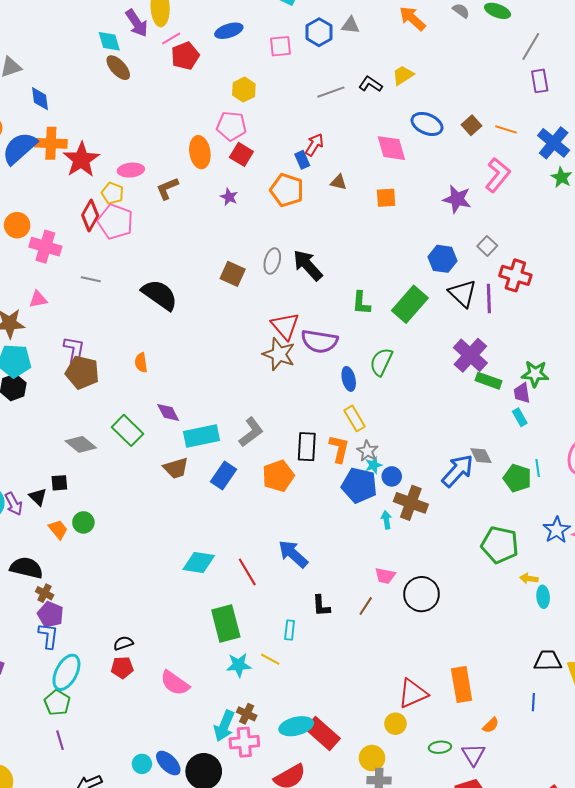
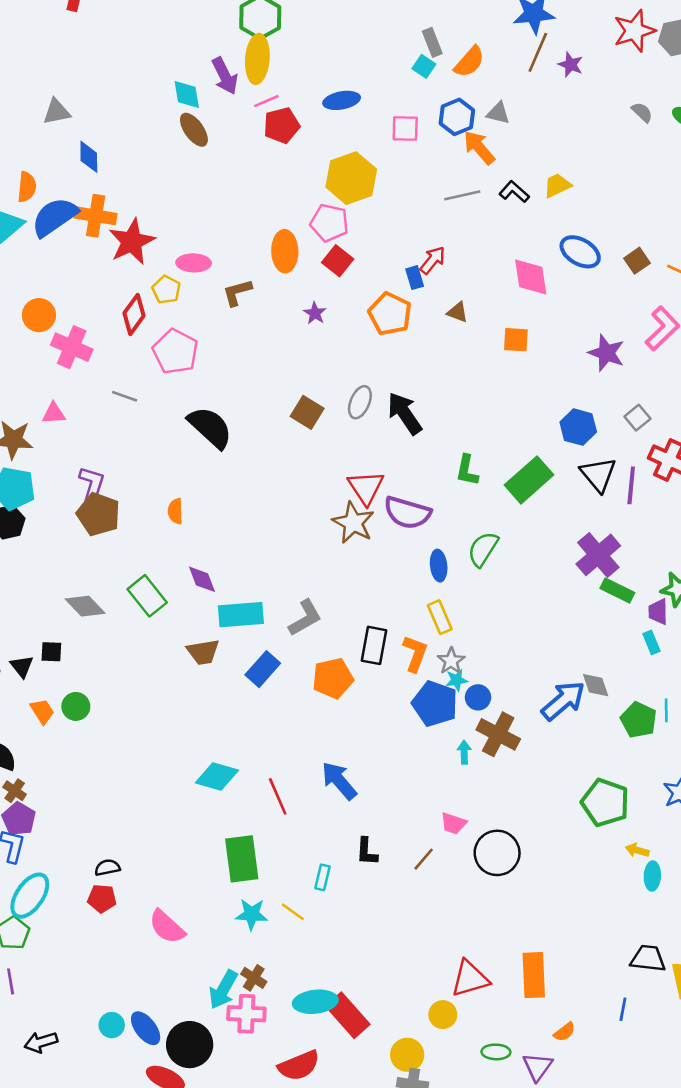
orange arrow: (412, 19) -> (479, 148), moved
yellow hexagon: (244, 90) -> (351, 178), size x1.6
pink pentagon: (115, 222) -> (175, 352), moved

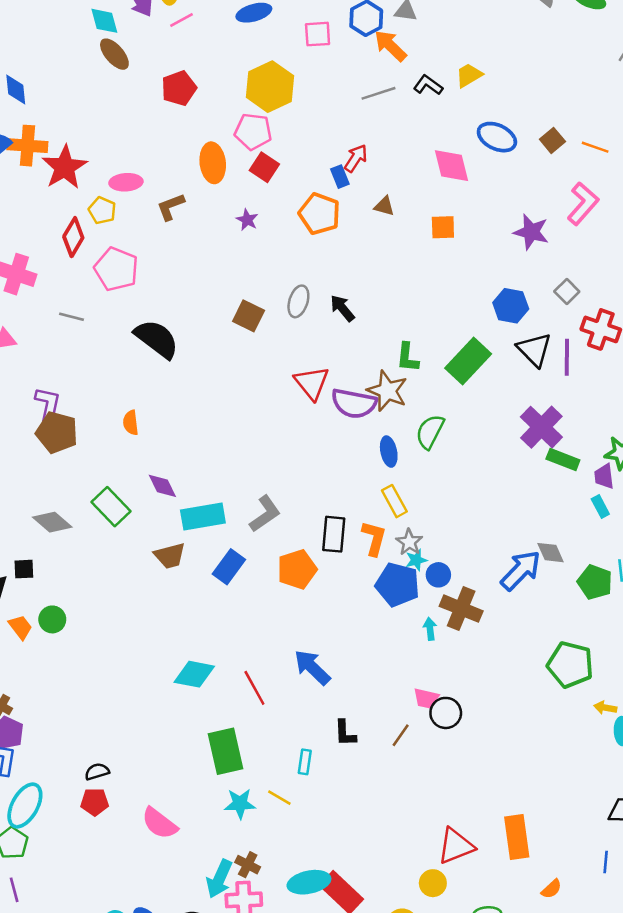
red pentagon: (282, 125) -> (179, 88), moved
black arrow: (405, 413) -> (342, 308), size x0.7
brown star: (353, 523) -> (387, 391), moved
black circle: (497, 853) -> (446, 713), moved, size x0.7

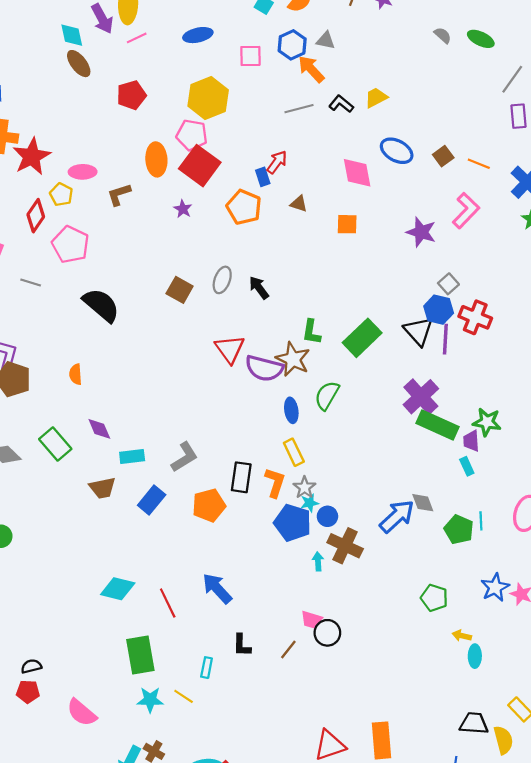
red square: (264, 167) -> (200, 166), size x1.6
blue hexagon: (511, 306) -> (439, 310), moved
green rectangle: (563, 459) -> (437, 425), size x1.5
cyan rectangle: (203, 516) -> (132, 456), size x0.7
green pentagon: (570, 665) -> (434, 598), size x0.7

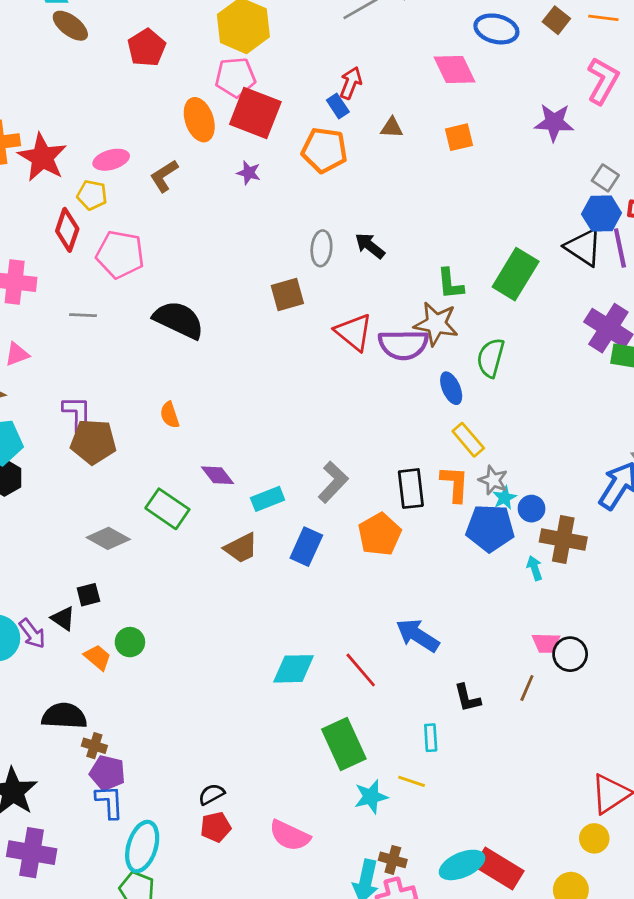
brown square: (180, 290) -> (287, 295), moved, turned -30

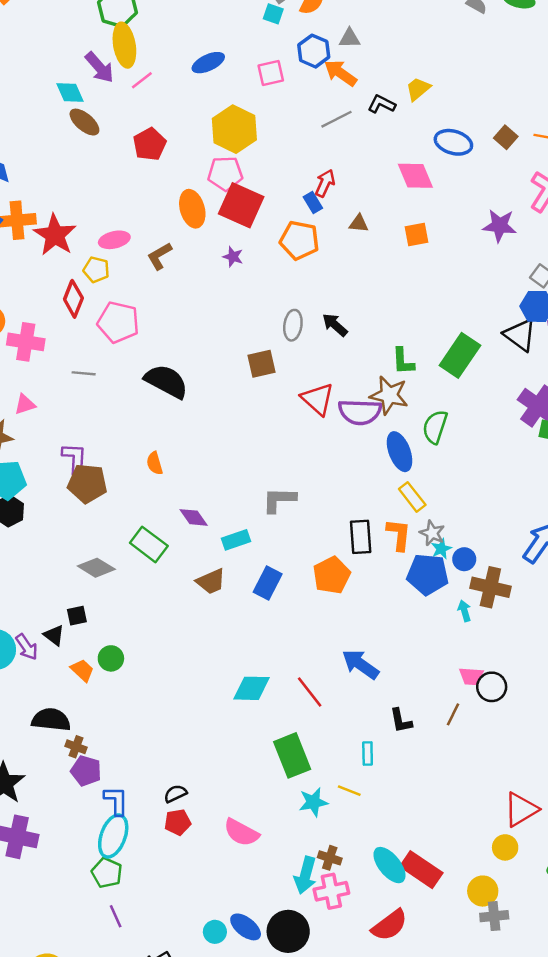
blue ellipse: (451, 388) -> (400, 452), size x1.4
gray L-shape: (333, 482) -> (279, 500), moved, turned -135
blue L-shape: (110, 802) -> (116, 801), moved
cyan ellipse: (462, 865) -> (389, 865), turned 72

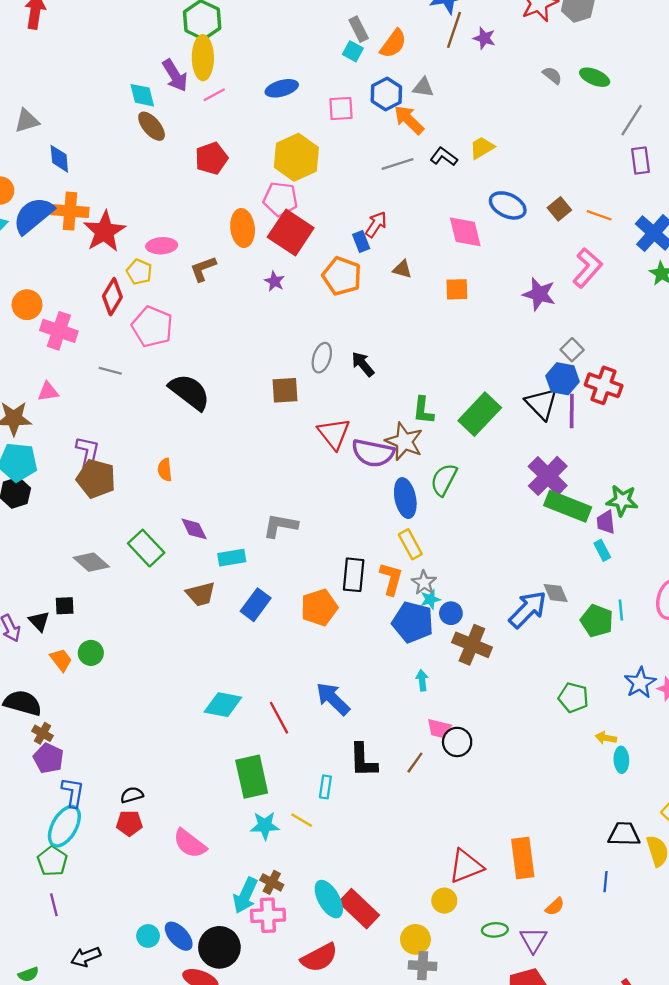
cyan arrow: (464, 611) -> (422, 680), moved
black L-shape: (401, 721) -> (363, 760), size x1.4

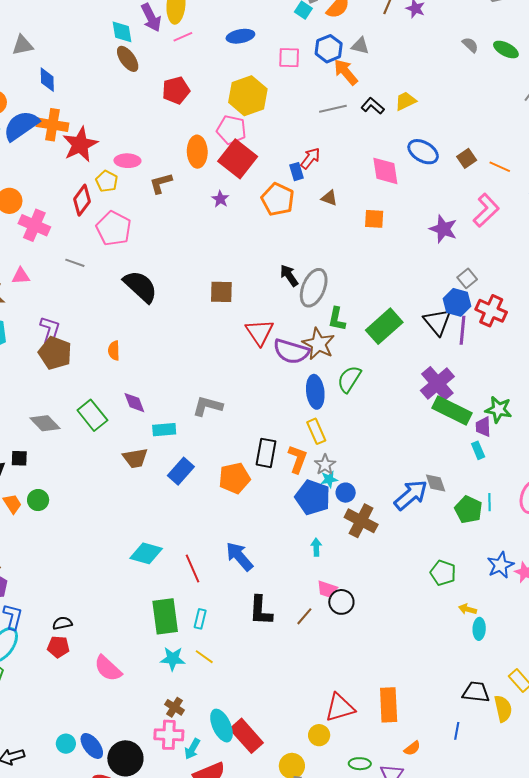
gray ellipse: (322, 358) -> (314, 288), moved, size x1.5
cyan rectangle: (325, 787) -> (200, 619), moved
cyan arrow: (245, 895) -> (192, 749), moved, size x0.7

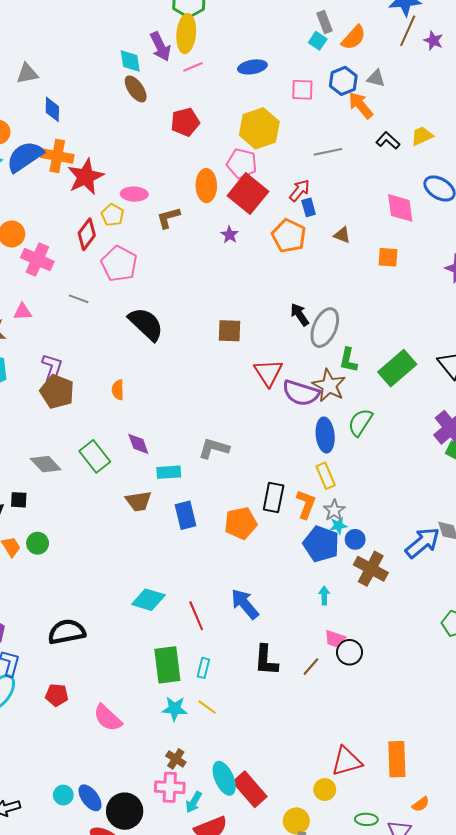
gray line: (333, 109) -> (328, 152), moved
red arrow: (310, 158) -> (299, 190), moved
blue rectangle: (181, 471) -> (185, 515), turned -56
black semicircle: (62, 623) -> (67, 632), moved, size x1.8

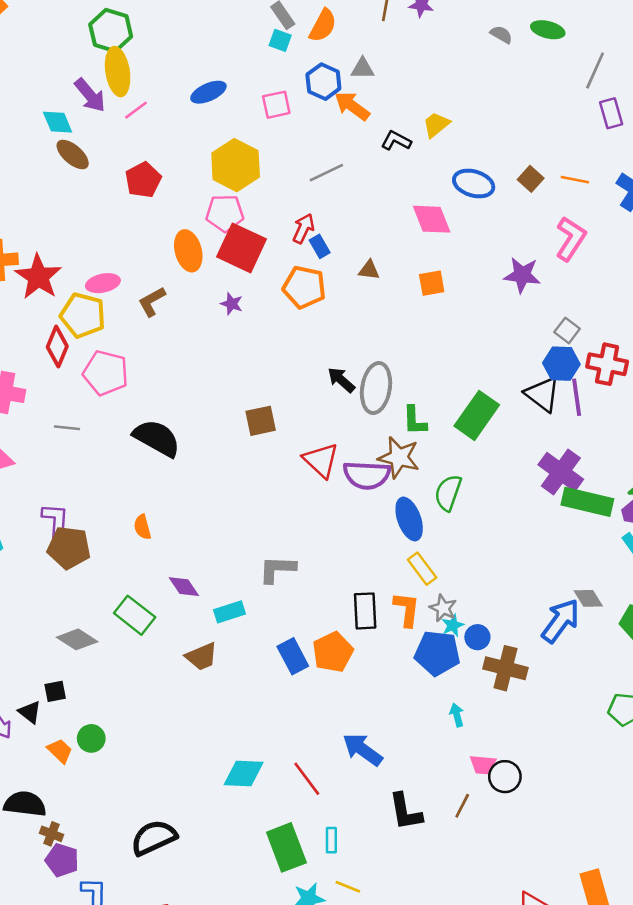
yellow pentagon: (112, 215) -> (83, 315), size x1.6
blue rectangle: (185, 515) -> (293, 656), moved

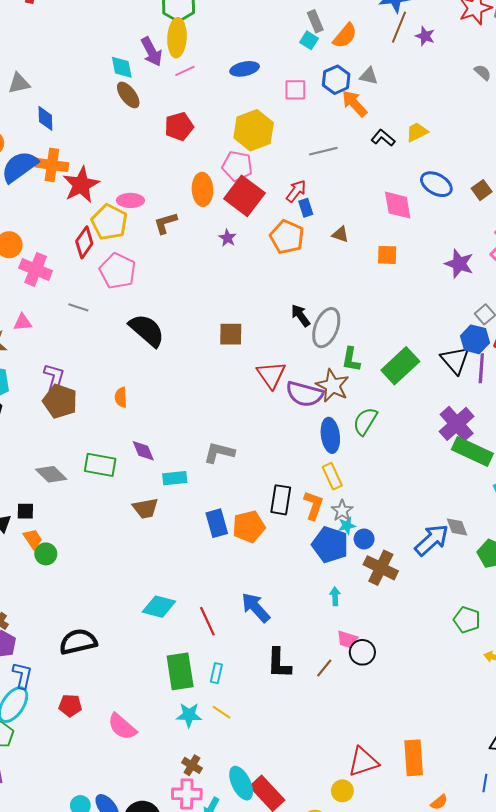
green rectangle: (135, 615) -> (100, 465), turned -40
orange trapezoid: (60, 751) -> (33, 539), moved

